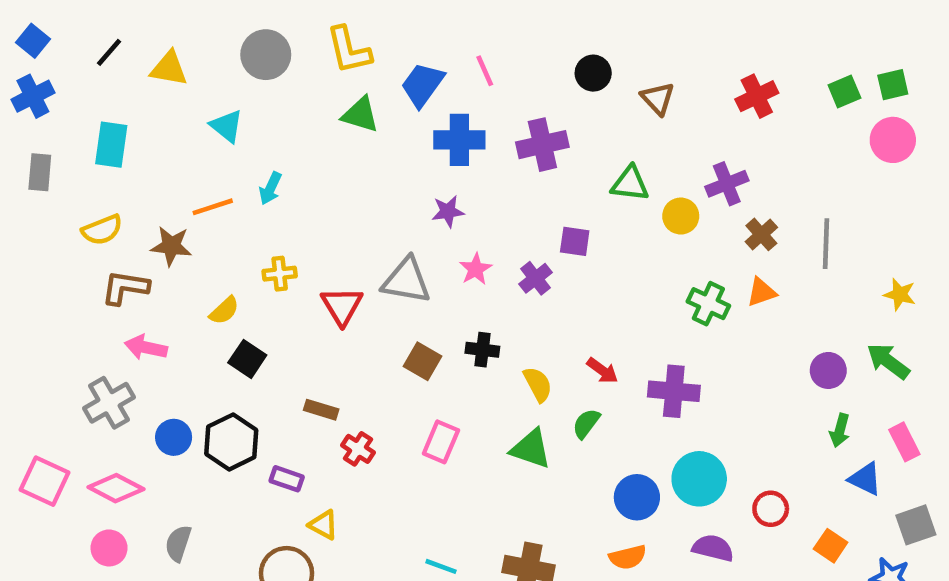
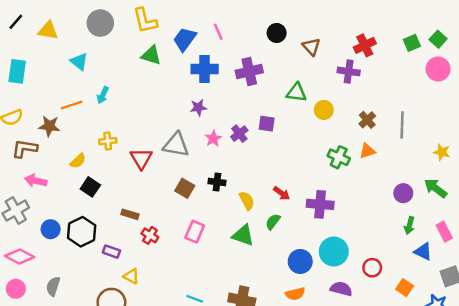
green square: (893, 85) -> (438, 39), turned -35
purple cross: (727, 184) -> (349, 71), moved, turned 30
purple cross: (535, 278) -> (239, 134), moved

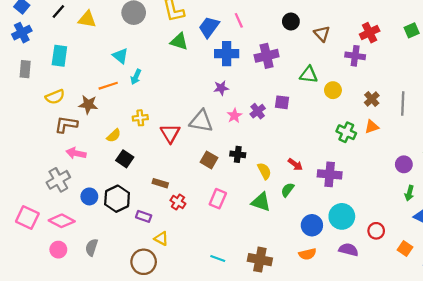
cyan triangle: (79, 62) -> (120, 56), moved

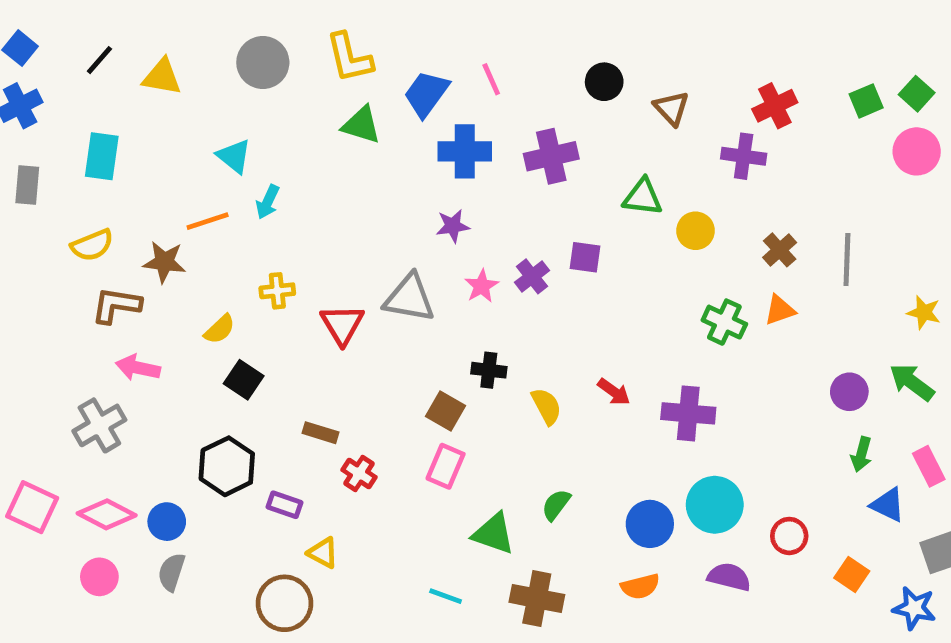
brown square: (209, 160) -> (446, 411), moved
green semicircle: (288, 190) -> (556, 505), moved
blue circle: (89, 196) -> (167, 522), moved
green triangle: (261, 202) -> (494, 534), moved

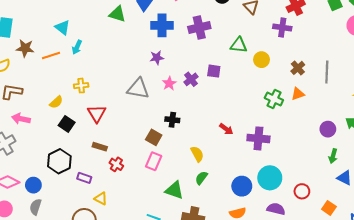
brown star: (164, 262) -> (25, 48), moved
red triangle: (342, 324) -> (97, 114), moved
yellow semicircle: (546, 406) -> (197, 154), moved

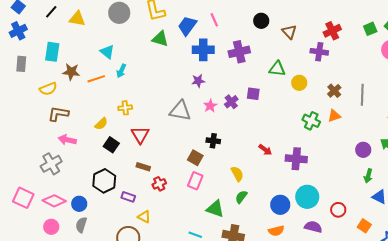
red cross: (116, 164) -> (159, 184), turned 32

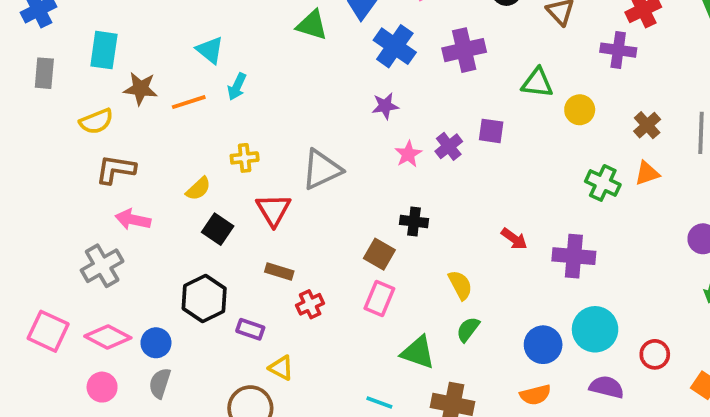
blue cross: (203, 50) -> (395, 46), turned 35
gray triangle: (180, 111) -> (322, 169), moved, turned -35

